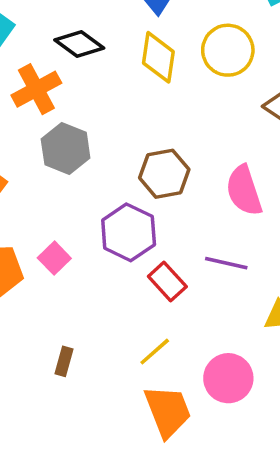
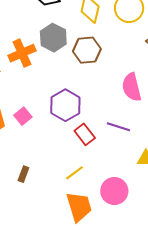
orange cross: (36, 89) -> (22, 53), moved
gray hexagon: (66, 149) -> (53, 38), moved
brown hexagon: (164, 174) -> (87, 50), moved

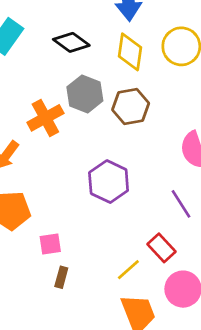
pink square: (23, 116) -> (50, 244), moved, turned 36
purple line: (118, 127) -> (181, 204), turned 45
red rectangle: (85, 134) -> (161, 248), moved

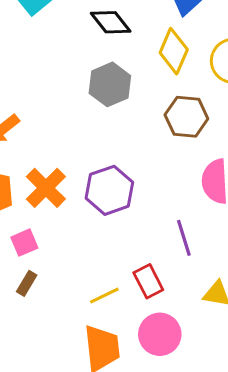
brown hexagon: (131, 107) -> (186, 117), moved
orange cross: (45, 118) -> (46, 188), moved, turned -32
pink square: (50, 244) -> (24, 243), turned -30

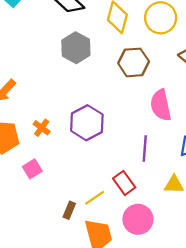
orange cross: (46, 188) -> (42, 128), size x0.6
purple line: (184, 238) -> (145, 148), turned 30
brown rectangle: (27, 283) -> (69, 210), moved

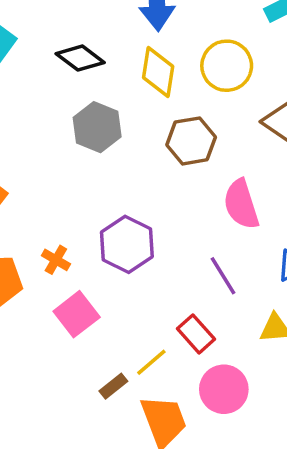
purple line: (145, 148) -> (223, 276), turned -30
pink square: (32, 169) -> (77, 314), moved, size x1.4
brown rectangle: (69, 210) -> (113, 386), turned 35

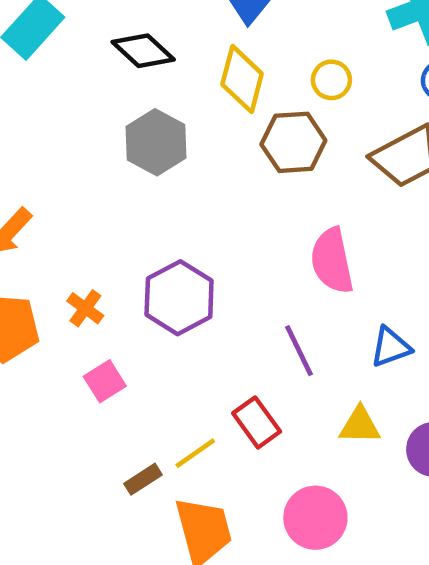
yellow circle: (227, 66) -> (331, 80), size x0.6
brown hexagon: (191, 141) -> (293, 142), moved
pink square: (77, 314) -> (105, 381), size x0.7
pink circle: (224, 389) -> (315, 518), moved

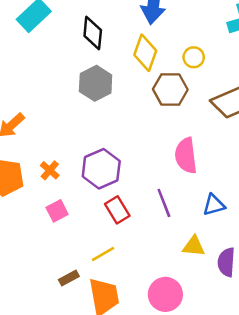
black diamond: (143, 51) -> (93, 33), turned 48
red rectangle: (257, 422) -> (117, 210), moved
brown rectangle: (143, 479) -> (69, 278), moved

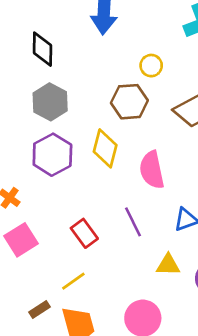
yellow diamond: (145, 53) -> (105, 148), moved
purple hexagon: (101, 169) -> (52, 155), moved
pink square: (57, 211) -> (21, 240), size x1.4

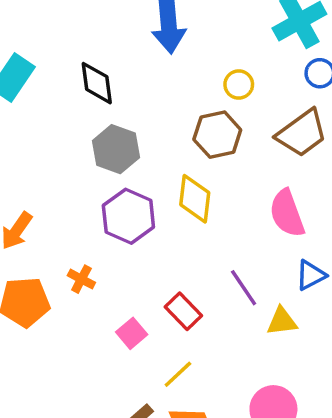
pink semicircle: (152, 170) -> (287, 213), moved
pink square: (21, 240) -> (132, 333), moved, size x0.7
yellow triangle: (168, 265) -> (282, 321), moved

